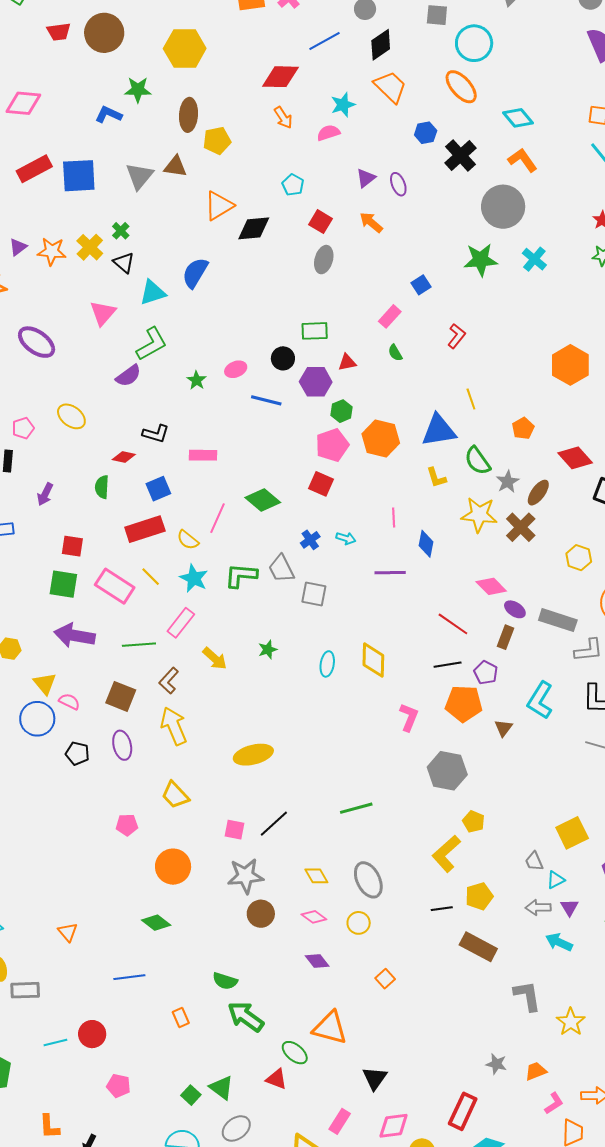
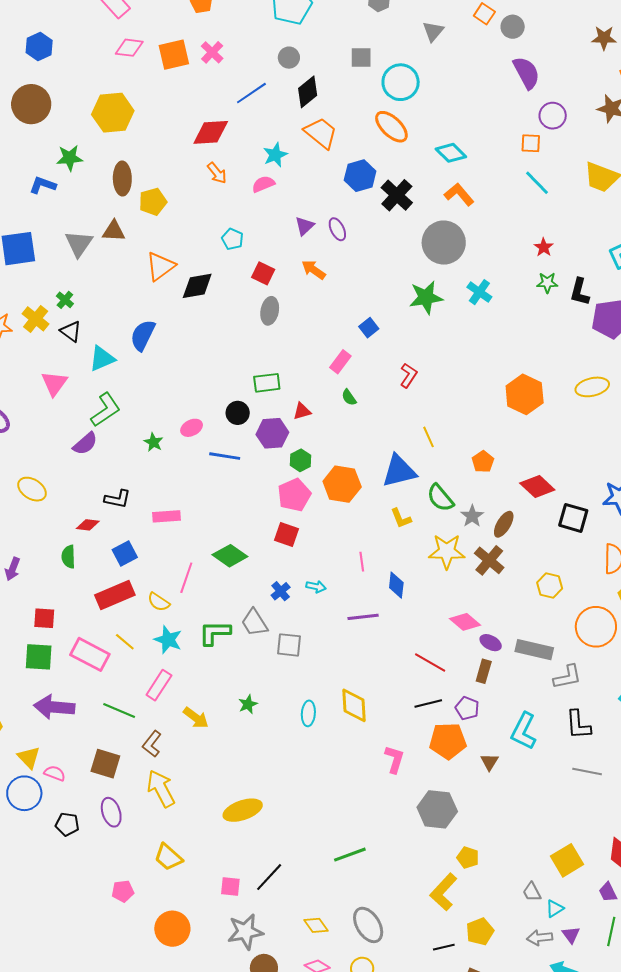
blue hexagon: (426, 133) -> (360, 176), size x1.4
green line: (139, 645) -> (119, 711), turned 32

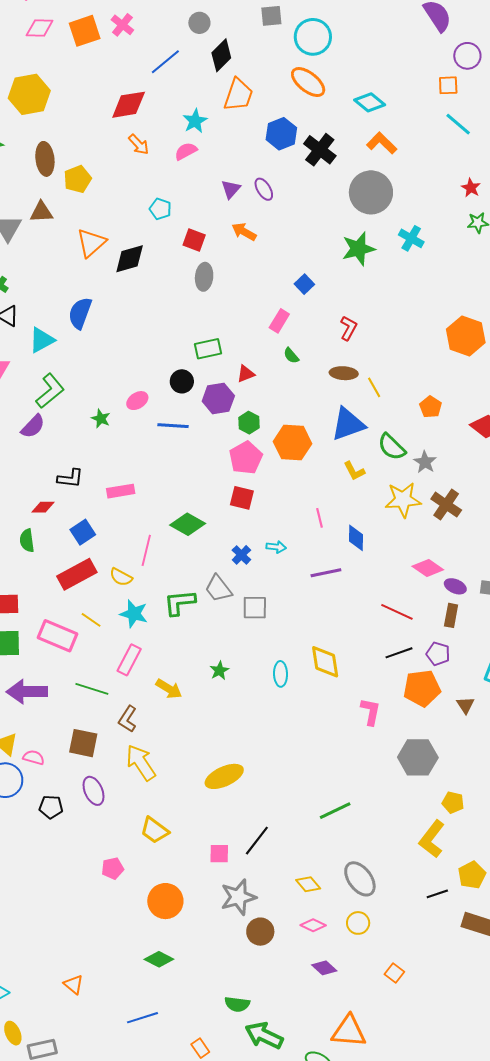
orange trapezoid: (321, 133) -> (238, 95), turned 75
brown ellipse: (504, 524) -> (344, 373), moved, turned 68

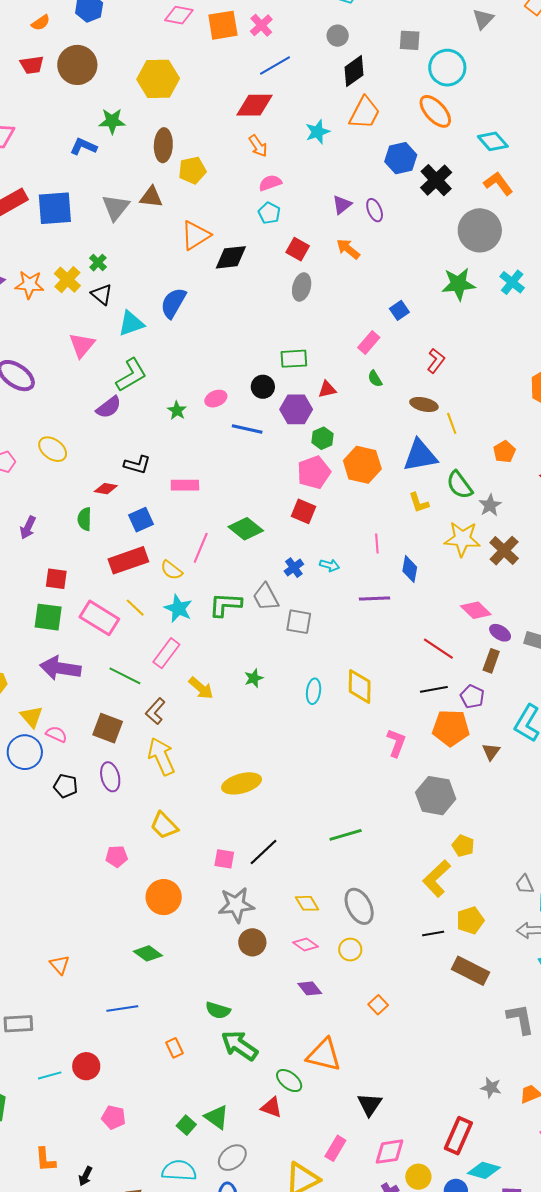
blue line: (165, 62) -> (275, 65), moved
pink semicircle: (186, 151) -> (270, 183), moved

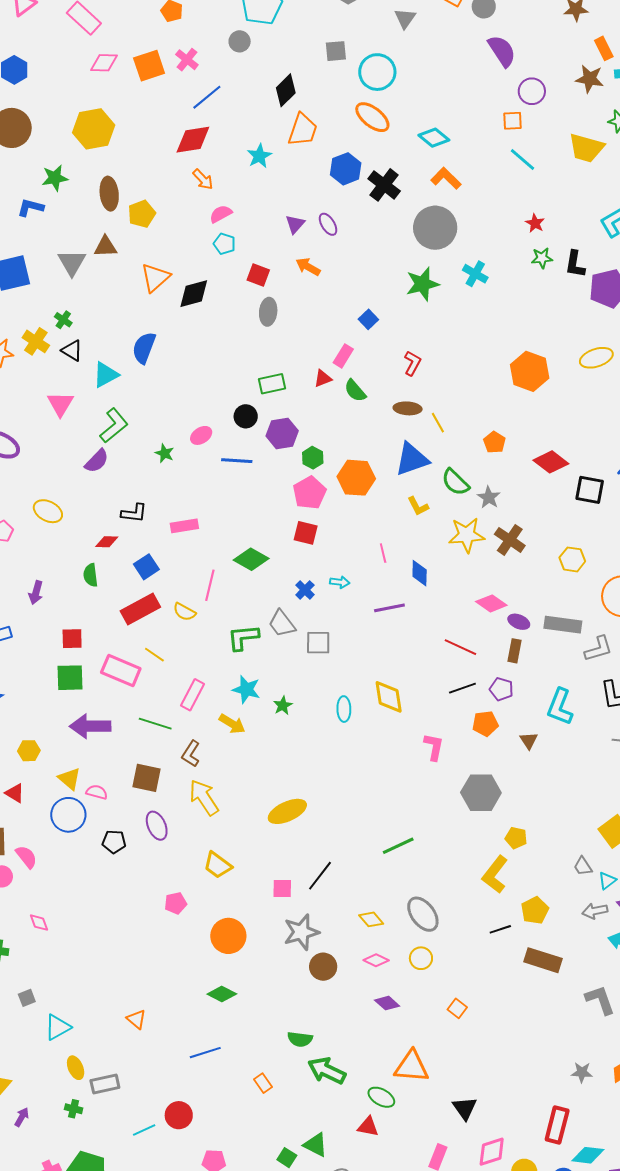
gray circle: (338, 36) -> (240, 41), moved
green semicircle: (375, 379) -> (355, 391), size x1.4
red triangle: (327, 389) -> (323, 378), moved
cyan star: (178, 608) -> (246, 689), moved
orange pentagon: (451, 728) -> (485, 724), size x0.7

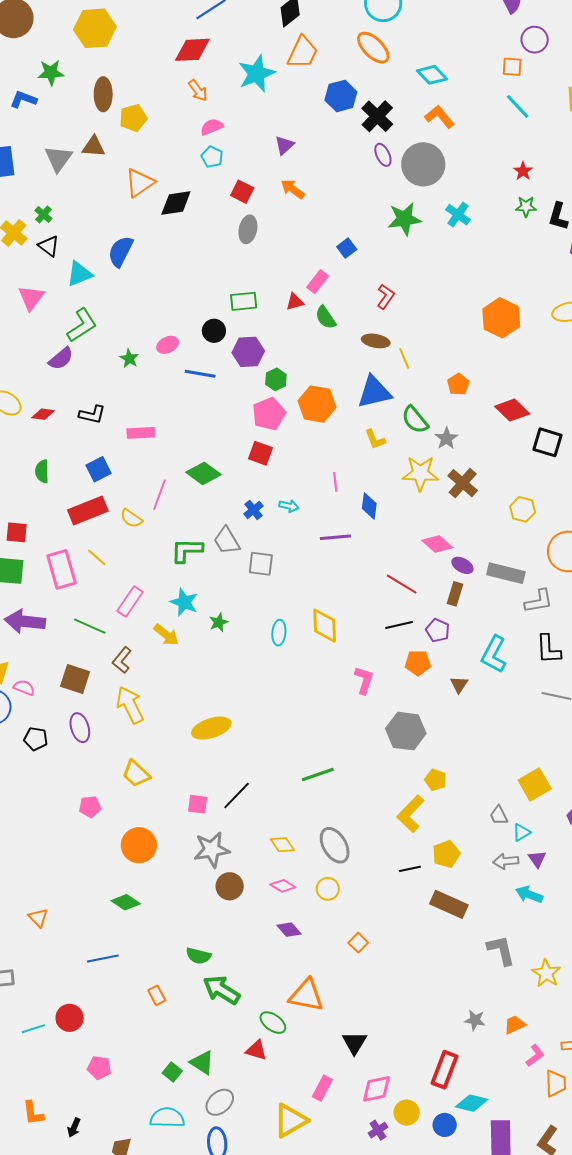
cyan star: (259, 156) -> (257, 74), size x1.5
purple ellipse: (328, 224) -> (383, 155), moved
red diamond: (107, 542) -> (43, 414), moved
pink rectangle: (121, 670) -> (62, 569), turned 45

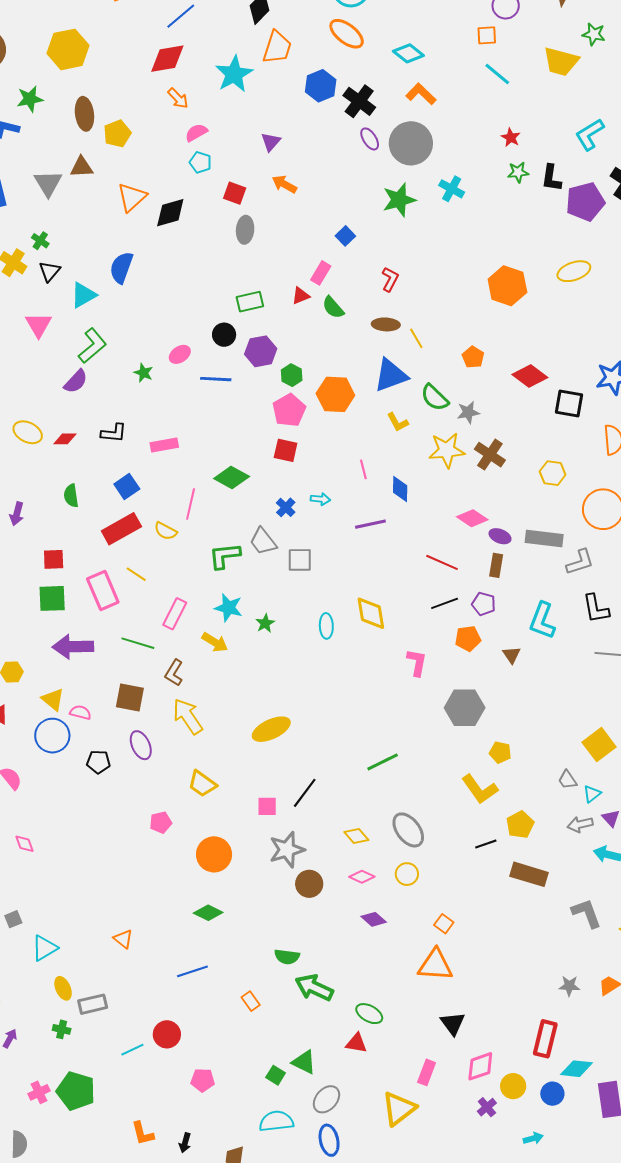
black triangle: (49, 246) -> (50, 271), turned 40
gray star: (446, 438) -> (468, 412), turned 30
yellow L-shape: (411, 814) -> (480, 789), turned -72
orange triangle: (306, 995) -> (435, 965), moved

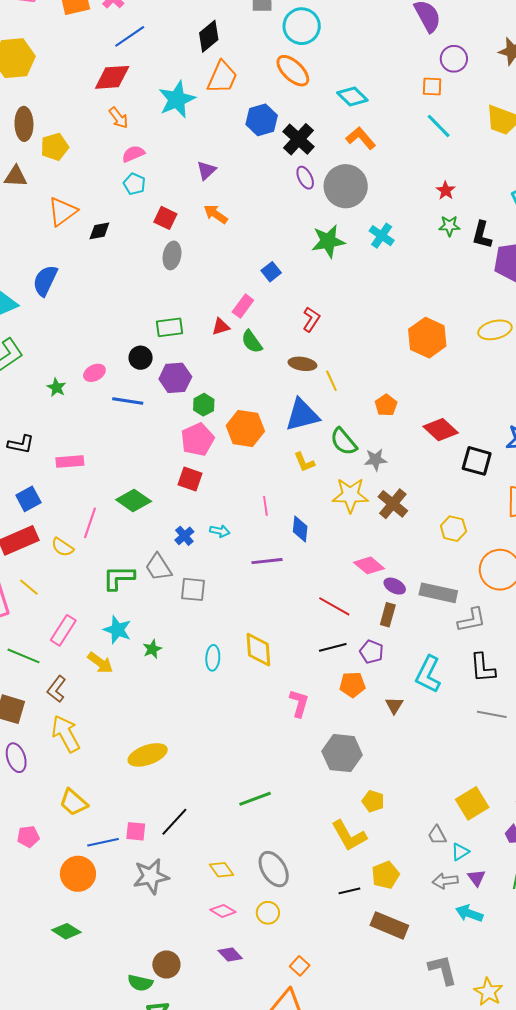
black diamond: (170, 213) -> (99, 231), size x0.7
brown circle: (309, 884) -> (166, 964), moved
blue line: (192, 971) -> (103, 842), moved

